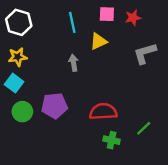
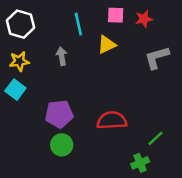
gray arrow: (74, 63) -> (62, 56), moved
green circle: (22, 112) -> (62, 145), moved
green cross: (112, 140) -> (140, 163), moved, turned -35

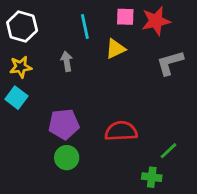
red star: (144, 19) -> (156, 21), size x1.5
green cross: (140, 163) -> (152, 177), turned 30

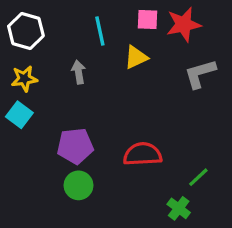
green cross: (152, 177) -> (179, 208), turned 30

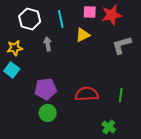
white hexagon: (26, 31) -> (30, 19), moved
green line: (198, 177) -> (121, 95), moved, turned -40

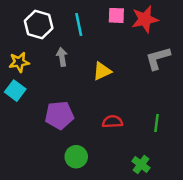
yellow triangle: (83, 35) -> (102, 71), moved
red semicircle: (87, 94) -> (112, 122), size x0.7
green circle: (48, 113) -> (76, 157), moved

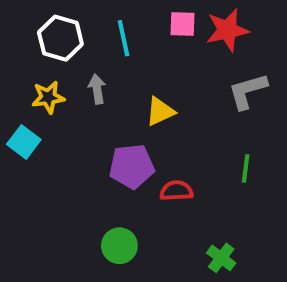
yellow star: (19, 62) -> (48, 97), moved
purple pentagon: (59, 115) -> (132, 166), moved
green line: (157, 123) -> (246, 168), moved

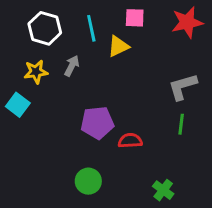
red star: (227, 30) -> (187, 22), moved
gray arrow: (97, 89) -> (72, 66), turned 36
gray L-shape: (248, 91) -> (183, 87), moved
yellow triangle: (160, 111) -> (118, 46), moved

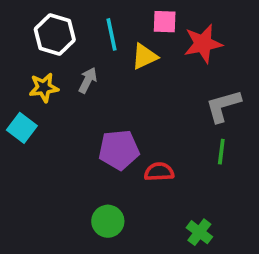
red star: (187, 22) -> (203, 44), moved

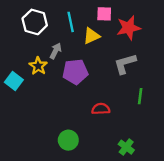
yellow star: (44, 88) -> (38, 66), moved, turned -30
gray L-shape: (223, 106) -> (125, 64), moved
purple pentagon: (119, 150) -> (75, 72), moved

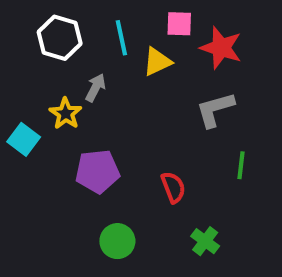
red star: (129, 28) -> (221, 48), turned 30
purple pentagon: (75, 72) -> (97, 171), moved
red semicircle: (101, 109) -> (173, 187), turned 72
green cross: (126, 147) -> (205, 241), moved

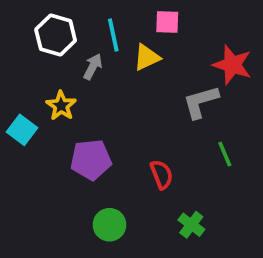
red star: (221, 48) -> (232, 65), moved
gray arrow: (95, 88) -> (93, 67), moved
green line: (241, 165) -> (225, 154), turned -30

